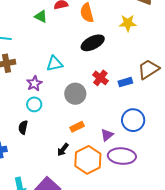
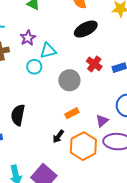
purple star: (34, 83) -> (28, 38), moved
cyan circle: (34, 104) -> (34, 67), moved
black semicircle: (23, 127) -> (18, 115), size x1.5

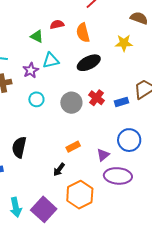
cyan triangle: (48, 51) -> (51, 60), moved
gray circle: (69, 80) -> (71, 103), moved
orange hexagon: (83, 146) -> (80, 195), moved

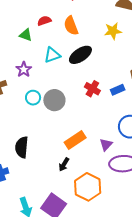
cyan triangle: (51, 60) -> (52, 55), moved
gray circle: (71, 103) -> (54, 100), moved
orange rectangle: (73, 147) -> (75, 140), size x1.5

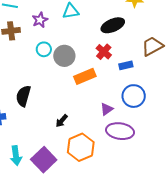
black ellipse: (80, 55) -> (113, 25), moved
blue rectangle: (118, 90) -> (126, 65), moved
orange rectangle: (75, 140) -> (85, 76), moved

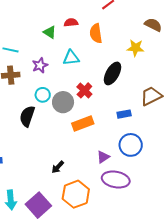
black ellipse: (113, 25) -> (113, 73), turned -40
red cross: (104, 52) -> (84, 90), moved
black semicircle: (23, 96) -> (27, 116), moved

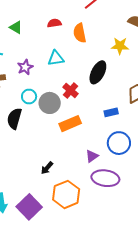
green triangle: (50, 32) -> (16, 27), moved

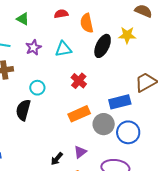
purple star: (25, 67) -> (33, 47), moved
black ellipse: (98, 72) -> (103, 46), moved
gray circle: (50, 103) -> (104, 124), moved
blue rectangle: (111, 112) -> (120, 102), size x1.5
purple triangle: (92, 156) -> (80, 152), moved

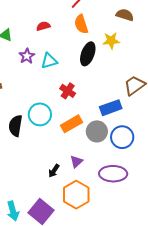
orange semicircle: (87, 23) -> (81, 24), moved
purple star: (33, 47) -> (27, 56), moved
cyan circle: (37, 88) -> (40, 114), moved, size x1.5

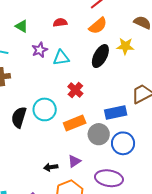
orange semicircle: (81, 24) -> (98, 26), turned -120
black arrow: (54, 171) -> (51, 167), turned 40

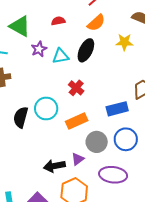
green triangle: (22, 26) -> (20, 26), size x1.6
black ellipse: (100, 56) -> (86, 50), moved
gray circle: (99, 134) -> (97, 142), moved
black arrow: (51, 167) -> (54, 166), size x1.5

